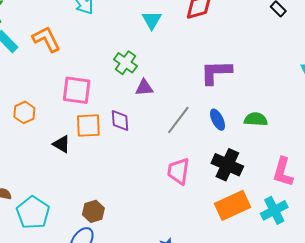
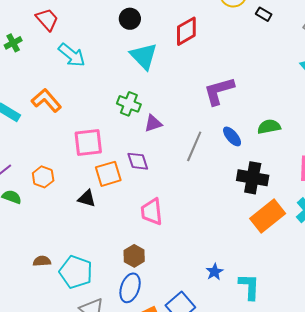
cyan triangle: (152, 20) -> (144, 56), size x1.4
pink trapezoid: (178, 171) -> (152, 212), moved

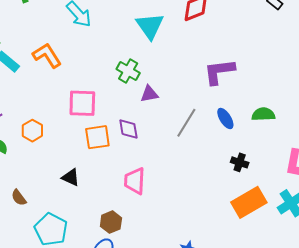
black cross: (253, 178) -> (240, 162), size x0.6
black triangle: (87, 198) -> (71, 177), moved
brown semicircle: (42, 261) -> (19, 198), moved, turned -132

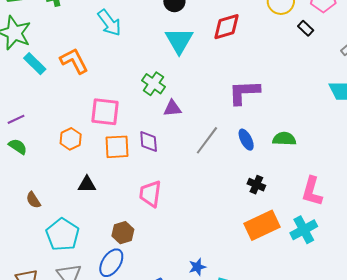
orange hexagon: (32, 131) -> (71, 139), moved
black triangle: (71, 177) -> (87, 184), turned -30

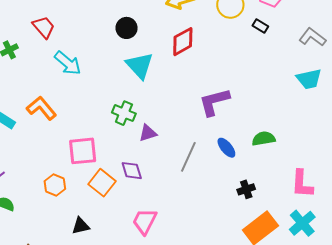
orange square: (117, 147) -> (102, 183), turned -36
black cross: (256, 185) -> (246, 189), turned -30
pink trapezoid: (150, 194) -> (145, 221), turned 32

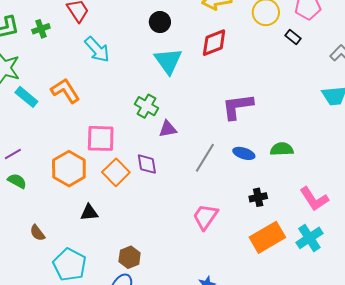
blue ellipse: (226, 148) -> (244, 153), turned -40
pink L-shape: (302, 184) -> (314, 199), turned -44
orange hexagon: (55, 185) -> (69, 169), size x1.6
pink trapezoid: (145, 221) -> (205, 217), moved

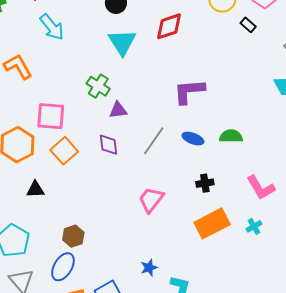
purple diamond: (147, 164) -> (109, 145), moved
cyan cross: (309, 238) -> (254, 226), size x0.6

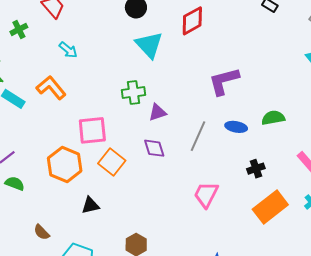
cyan arrow: (52, 27) -> (68, 50), moved, size x0.7
green cross: (98, 86) -> (133, 92), turned -30

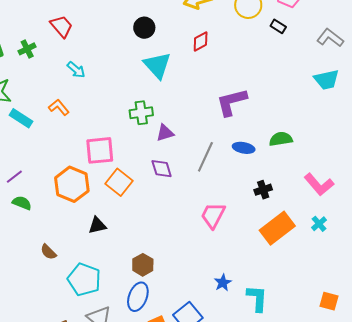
red diamond: (192, 21) -> (201, 42), size x0.7
orange L-shape: (51, 88) -> (59, 107), size x0.7

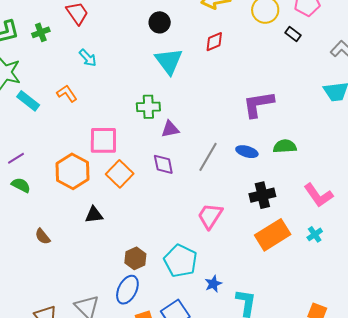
purple L-shape: (232, 102) -> (258, 104), moved
black cross: (263, 190) -> (262, 195), size x1.4
cyan pentagon: (84, 279) -> (181, 261), moved

